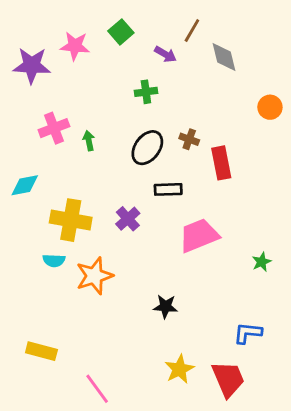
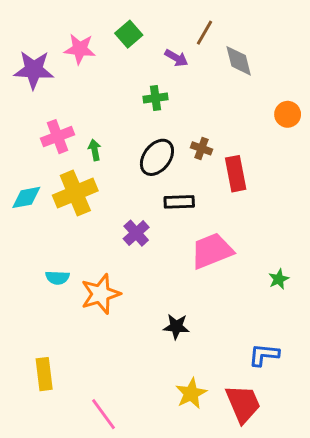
yellow cross: (71, 220) -> (75, 193), moved, turned -33
yellow rectangle: (41, 351) -> (44, 374), turned 68

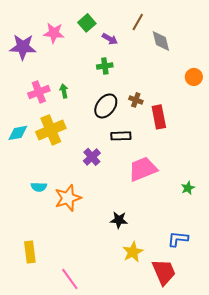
purple arrow: (176, 58) -> (110, 39), moved
green arrow: (95, 150) -> (64, 91), moved
yellow star: (191, 393) -> (133, 252), moved

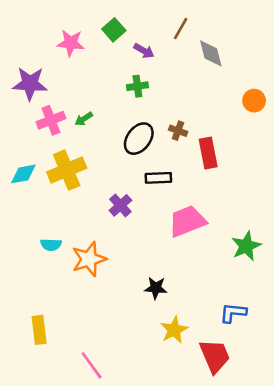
purple star: (23, 47) -> (30, 84), moved
green arrow: (64, 91) -> (84, 119), turned -112
green star: (188, 188) -> (246, 246), size x1.6

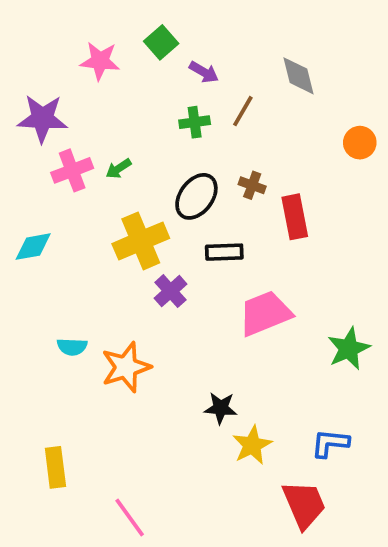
brown line: (181, 29) -> (243, 111), moved
yellow cross: (67, 170) -> (141, 241), moved
yellow star: (174, 330) -> (252, 445), moved

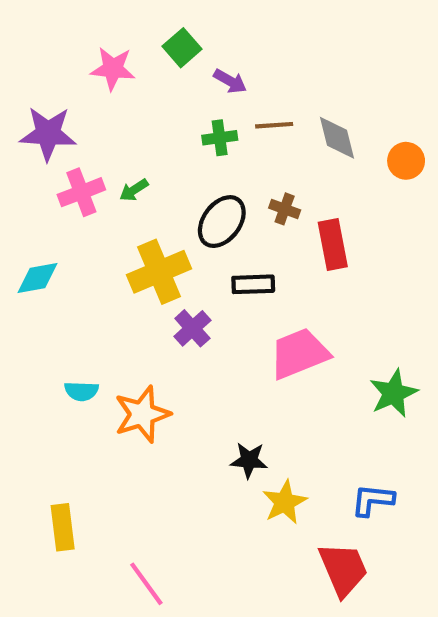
gray diamond: (299, 76) -> (337, 138), moved
brown line: (243, 111) -> (274, 125), turned 56

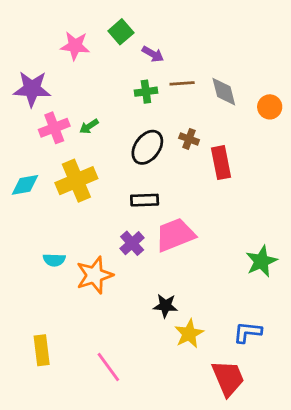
yellow cross: (159, 272) -> (76, 181), moved
black rectangle: (253, 284) -> (145, 200), moved
purple cross: (192, 328) -> (132, 243), moved
pink trapezoid: (299, 353) -> (175, 235), moved
pink line: (146, 584) -> (108, 367), moved

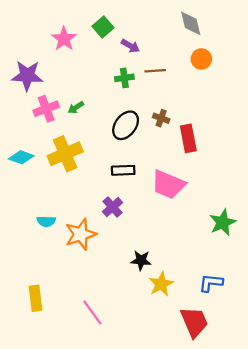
pink star: (75, 46) -> (64, 39), turned 30
gray diamond: (224, 92) -> (191, 23), moved
orange circle: (270, 107) -> (201, 59), moved
cyan diamond: (25, 185) -> (21, 157), turned 30
pink trapezoid: (175, 235) -> (168, 185), moved, turned -135

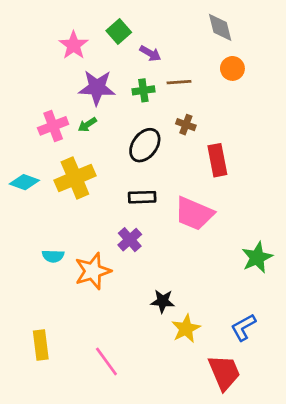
purple star: (27, 76) -> (97, 88), moved
brown cross: (161, 118) -> (186, 125), moved
blue L-shape: (211, 283) -> (243, 327), turned -35

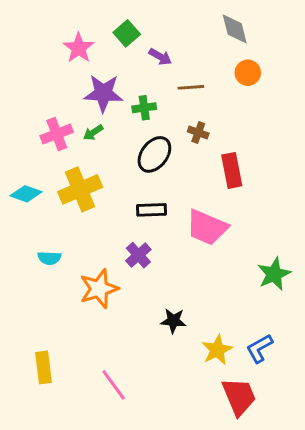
green cross: (143, 90) -> (144, 108), moved
cyan semicircle: (53, 256) -> (49, 258), moved
yellow star: (186, 329) -> (217, 350), moved

